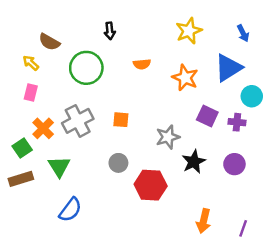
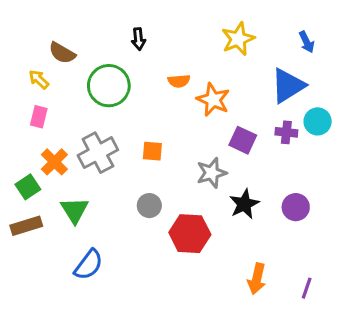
orange star: (185, 78) -> (213, 100), moved
purple square: (207, 116) -> (243, 140), moved
purple cross: (237, 122) -> (286, 132), moved

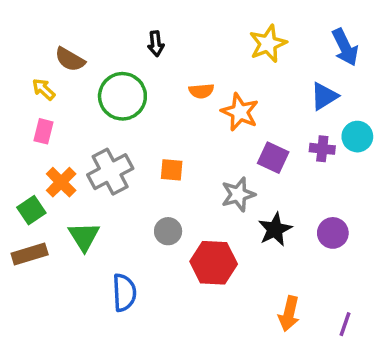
blue arrow: (307, 42) -> (345, 47), size x1.5
blue triangle: (288, 86) -> (324, 96), size x0.7
blue semicircle: (89, 265) -> (124, 293), moved, turned -40

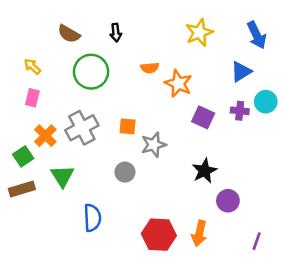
brown semicircle: (70, 59) -> (69, 34), moved
gray star: (238, 194) -> (154, 145), moved
purple circle: (333, 233) -> (228, 201), moved
red hexagon: (214, 263) -> (159, 235), moved
orange arrow: (289, 314) -> (199, 233), moved

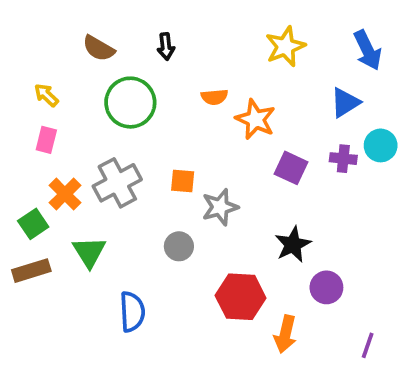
red hexagon: (159, 235) -> (241, 297), moved

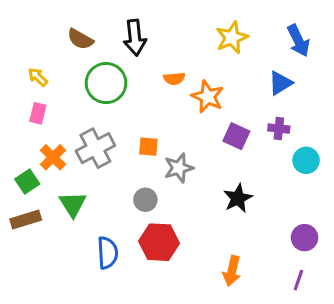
black arrow: (166, 46) -> (135, 38), size x1.6
cyan circle: (381, 145) -> (306, 160), moved
purple circle: (326, 287) -> (305, 238), moved
red hexagon: (241, 297) -> (159, 242), moved

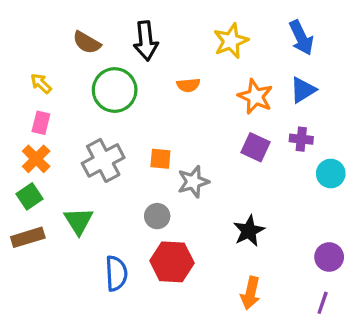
yellow star: (232, 38) -> (231, 41), moved
blue arrow: (298, 41) -> (301, 38), moved
orange star: (208, 97) -> (255, 97), moved
orange cross: (53, 157) -> (36, 159), moved
black star: (238, 198) -> (249, 231), moved

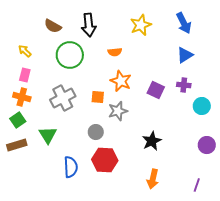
orange star: (255, 97) -> (121, 81), moved
orange cross: (36, 159) -> (22, 97), turned -30
purple circle: (329, 257) -> (207, 145), moved

